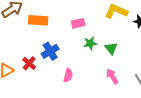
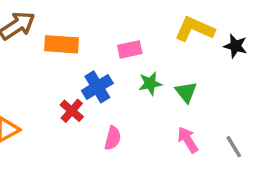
blue cross: (50, 51) -> (97, 87), moved
red cross: (29, 63) -> (72, 111), moved

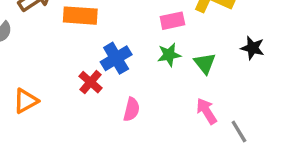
black star: (235, 46) -> (253, 48), moved
pink rectangle: (130, 49) -> (172, 21), moved
gray line: (234, 147) -> (239, 132), moved

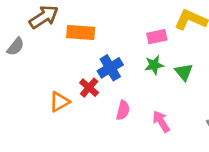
orange triangle: (26, 101) -> (59, 102), moved
pink arrow: (207, 111) -> (161, 122), moved

